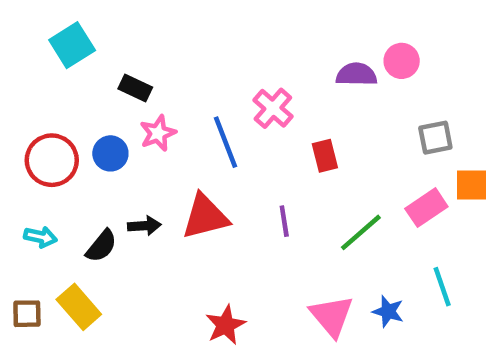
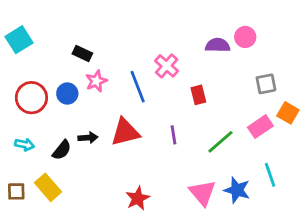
cyan square: (72, 45) -> (19, 40), moved
orange square: (472, 185) -> (288, 113), turned 30
blue star: (388, 311) -> (237, 190), size x1.4

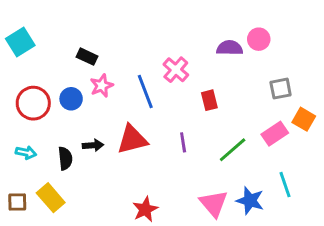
black semicircle: (62, 150) -> (65, 158), turned -45

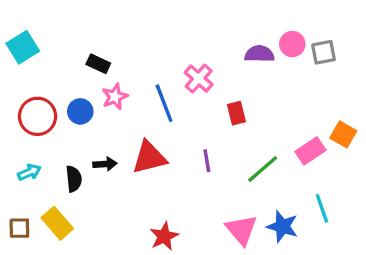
gray square: (281, 89) -> (324, 52), moved
cyan arrow: (26, 153) -> (29, 172), turned -36

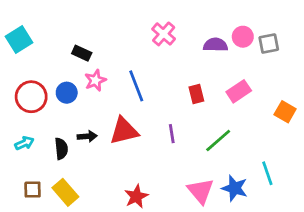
pink cross: (199, 79) -> (164, 34), moved
pink rectangle: (310, 151) -> (239, 91), moved
yellow rectangle: (57, 223) -> (65, 192), moved
brown square: (19, 228) -> (33, 190), moved

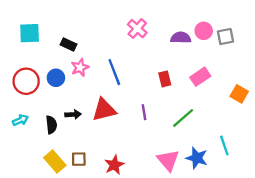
cyan square: (19, 39) -> (30, 33), moved, turned 30
brown square: (33, 190) -> (79, 159), moved

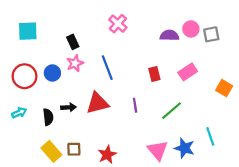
pink cross: (137, 29) -> (118, 24), moved
black rectangle: (69, 45) -> (73, 42), moved, turned 40

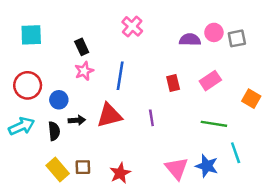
blue line: (107, 68) -> (120, 76), turned 30
blue circle: (52, 73) -> (59, 100), moved
green line: (172, 111) -> (214, 124), moved, turned 50
cyan arrow: (19, 113) -> (22, 126), size x1.5

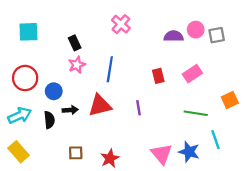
orange square: (251, 99) -> (230, 100), moved, turned 35
yellow rectangle: (58, 170) -> (18, 152), moved

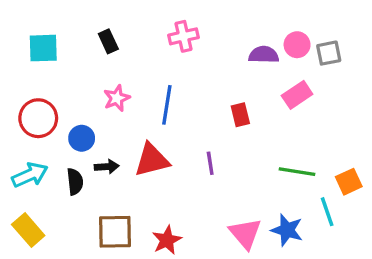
pink cross: (121, 24) -> (183, 36), turned 36
black rectangle: (75, 43) -> (108, 41), moved
pink rectangle: (192, 74) -> (297, 95), moved
orange square: (230, 100) -> (349, 182), moved
brown square: (76, 153) -> (115, 232), size x1.6

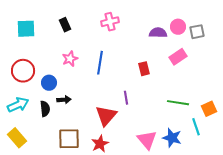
red triangle: (152, 160) -> (106, 116), moved, turned -35

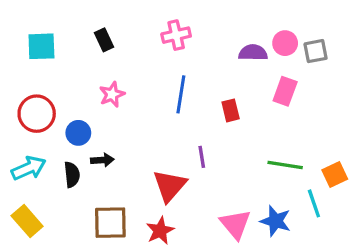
pink rectangle: (178, 57) -> (285, 91), turned -36
blue line: (100, 63) -> (181, 94), moved

